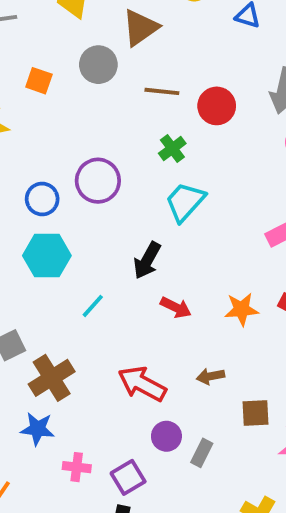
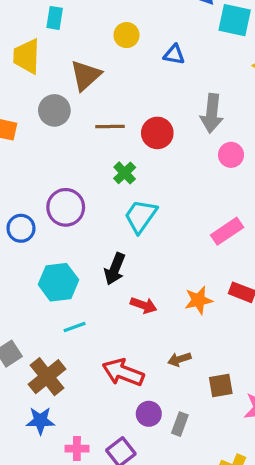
cyan hexagon: (47, 256) -> (58, 282), moved
cyan line: (93, 306) -> (75, 327), moved, turned 35

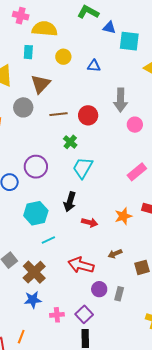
cyan rectangle: (55, 18) -> (28, 52), moved

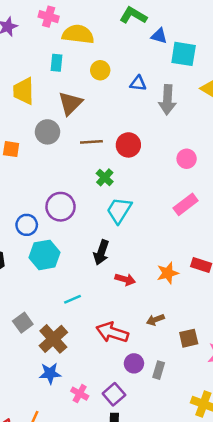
gray arrow: (121, 100) -> (167, 100), moved
pink rectangle: (137, 172) -> (186, 204), moved
cyan hexagon: (36, 213) -> (45, 255), moved
pink cross: (57, 315) -> (80, 394), turned 32

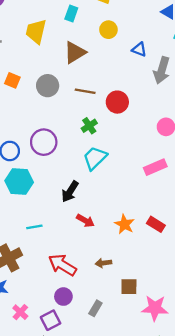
gray circle: (47, 132) -> (48, 86), moved
orange star: (168, 273) -> (124, 224), turned 30
purple circle: (134, 363) -> (63, 297), moved

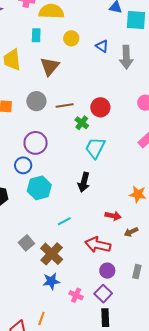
blue triangle: (139, 49) -> (102, 46), turned 32
brown line: (85, 91) -> (65, 105), moved
red circle: (117, 102) -> (100, 107), moved
purple circle: (44, 142) -> (36, 143), moved
red arrow: (85, 221) -> (113, 216), moved

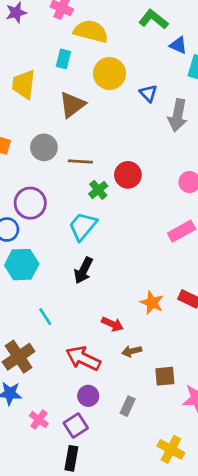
yellow circle: (71, 38) -> (109, 74), size x1.5
cyan trapezoid: (95, 148) -> (83, 226), moved
cyan line: (64, 221) -> (45, 317), turned 72

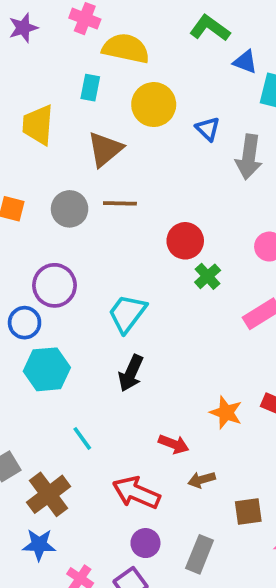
brown line: (80, 162) -> (120, 203), moved
green cross: (98, 190) -> (208, 276), moved
gray rectangle: (128, 406) -> (200, 554), size x1.4

